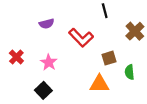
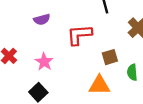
red L-shape: (81, 38) -> (79, 35), turned 130

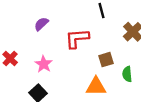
purple semicircle: (42, 20) -> (41, 24), turned 152

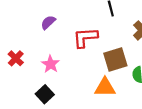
brown square: (106, 60) -> (115, 59), size x1.5

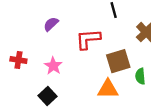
red cross: (16, 58) -> (18, 60), turned -35

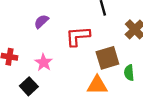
black square: (47, 96) -> (29, 86), moved

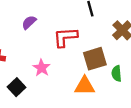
pink star: (44, 62) -> (41, 68), moved

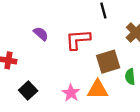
purple semicircle: (29, 22) -> (41, 34), moved, turned 84
pink star: (41, 68) -> (71, 93), moved

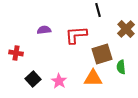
purple semicircle: (41, 34) -> (44, 30), turned -48
pink star: (71, 93) -> (59, 81), moved

